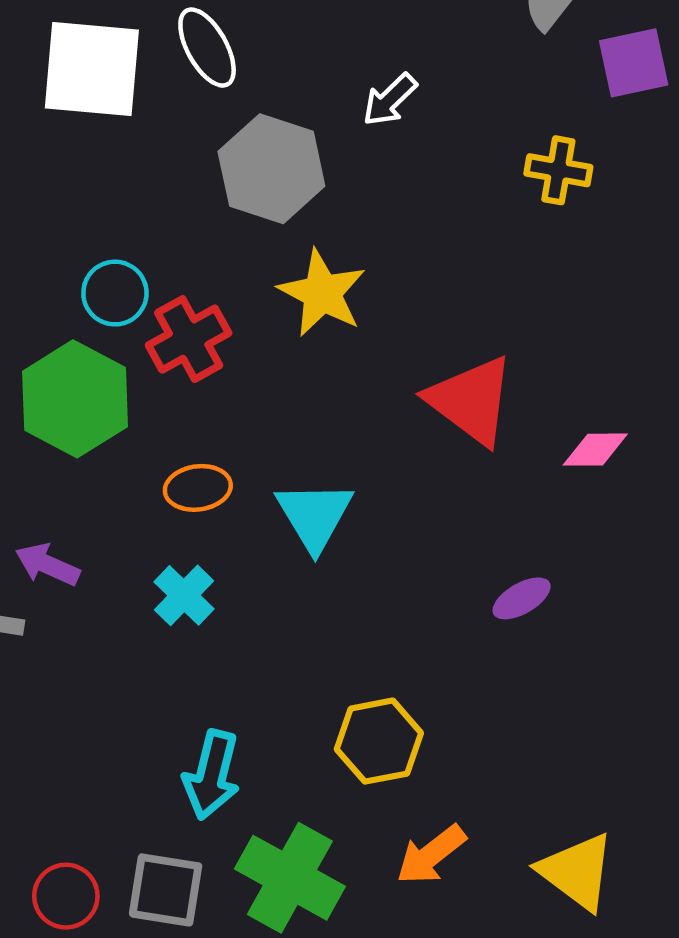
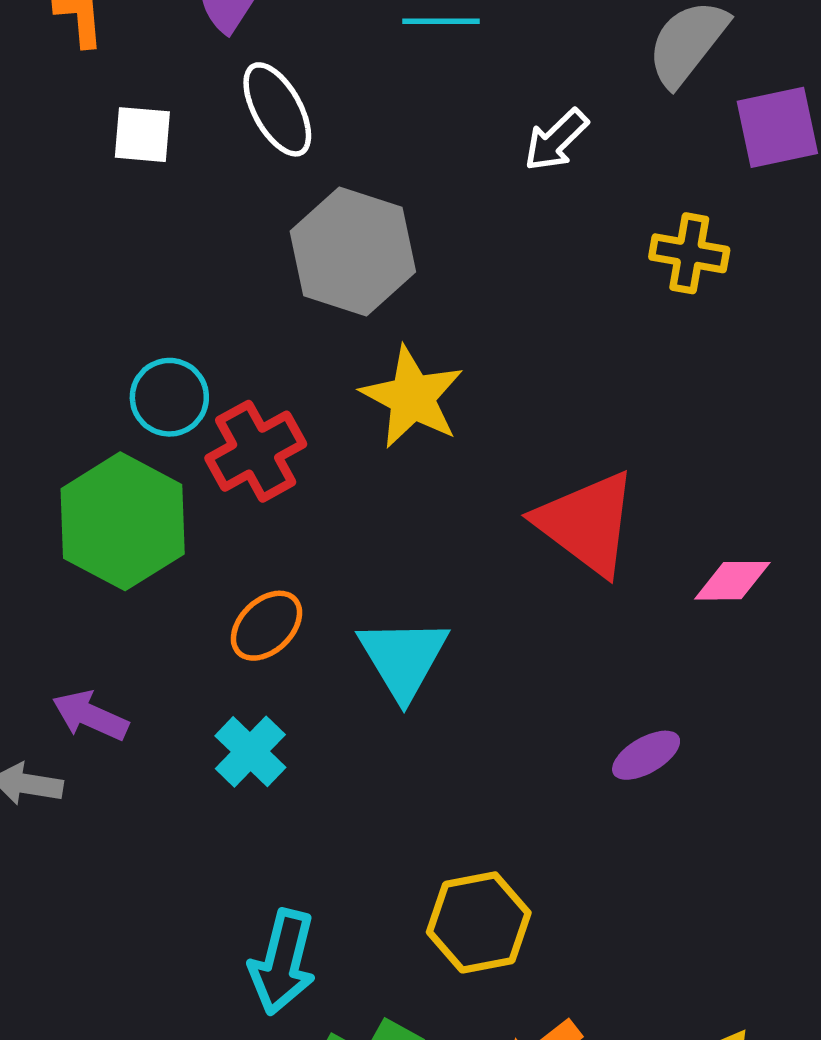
white square: (92, 69) -> (142, 135), size x0.5
white arrow: (390, 100) -> (556, 140), moved
orange ellipse: (198, 488) -> (266, 626), turned -36

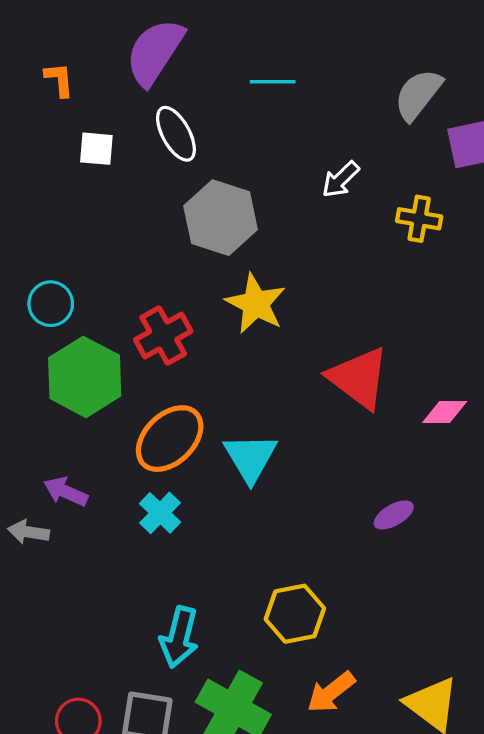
white arrow: (556, 140) -> (341, 179), moved
cyan circle: (169, 397) -> (51, 304), moved
orange ellipse: (266, 626) -> (170, 439), size x1.6

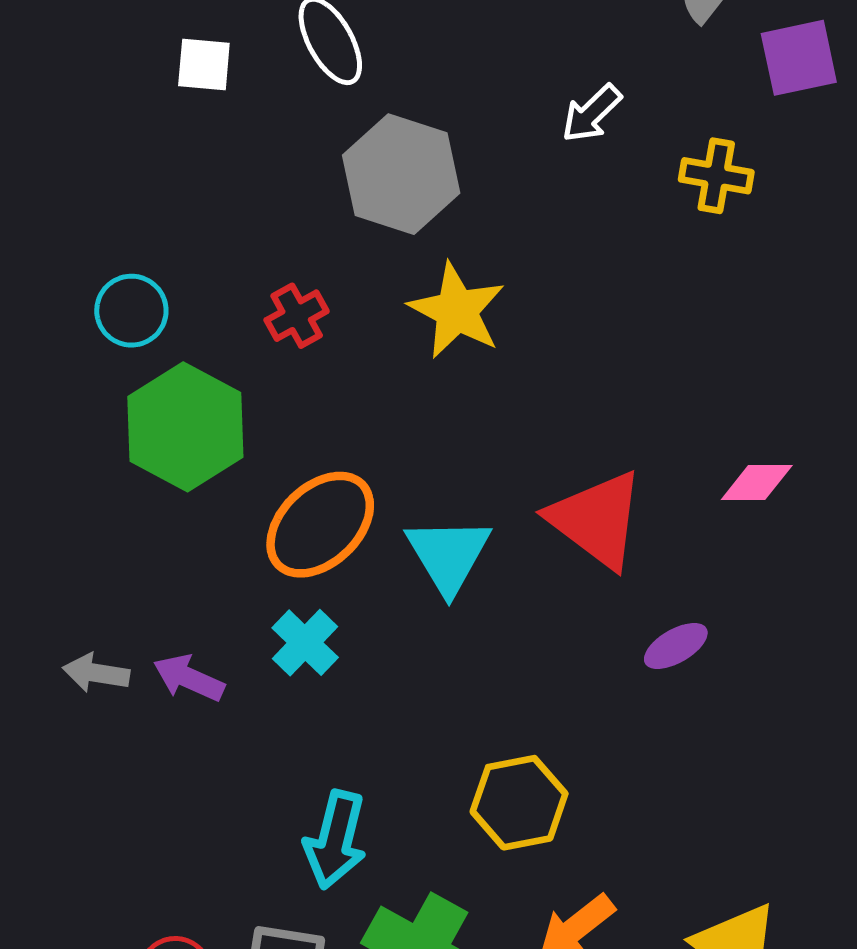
red cross: (163, 336) -> (297, 316), moved, size x0.7
red triangle: (359, 378) -> (597, 520), moved
purple arrow: (66, 492) -> (189, 678), moved

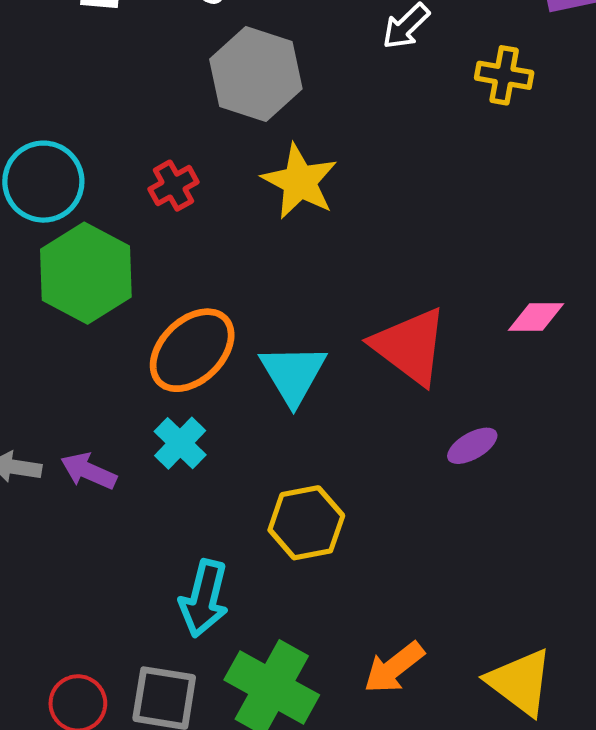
cyan circle: (131, 311) -> (43, 182), size x1.4
yellow hexagon: (519, 803) -> (306, 523), moved

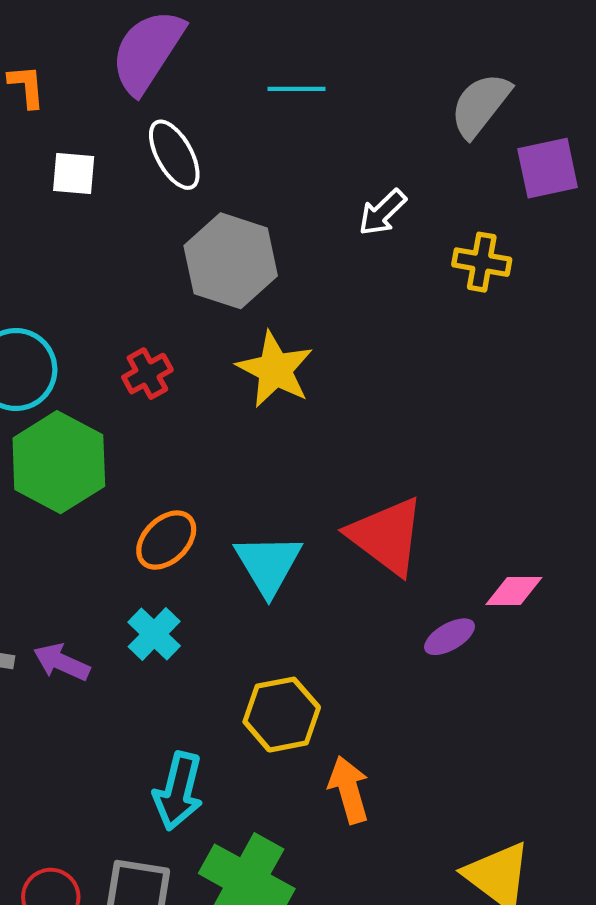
pink diamond: (536, 317) -> (514, 591), moved
orange ellipse: (192, 350) -> (166, 540), size x0.7
orange arrow: (394, 668) -> (349, 790), moved, turned 112

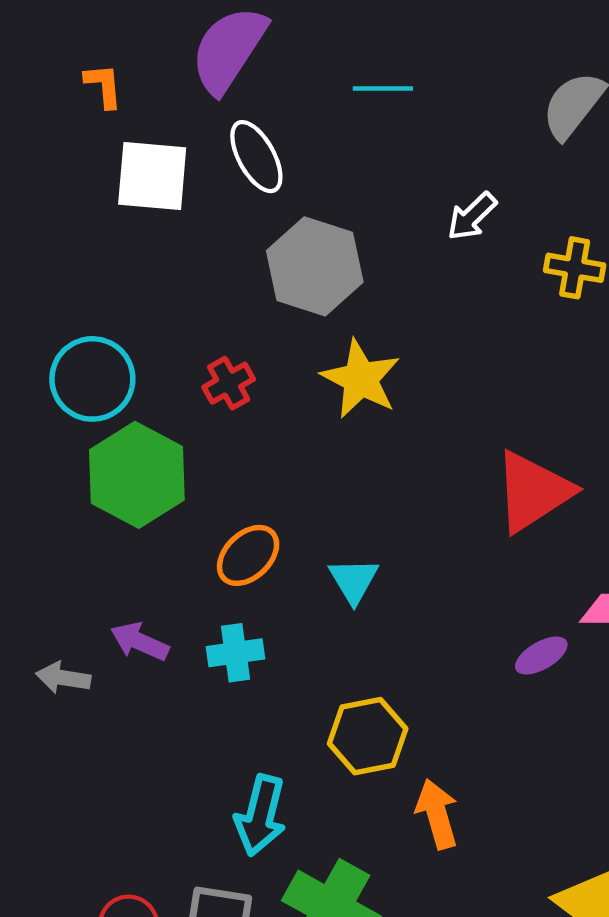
white square: (74, 173) -> (152, 176), size x1.6
red triangle: (386, 536) -> (533, 492), moved, turned 50
cyan triangle: (268, 564) -> (354, 580), size x0.7
cyan cross: (154, 634) -> (236, 653), turned 38
purple arrow: (62, 662) -> (140, 642), moved

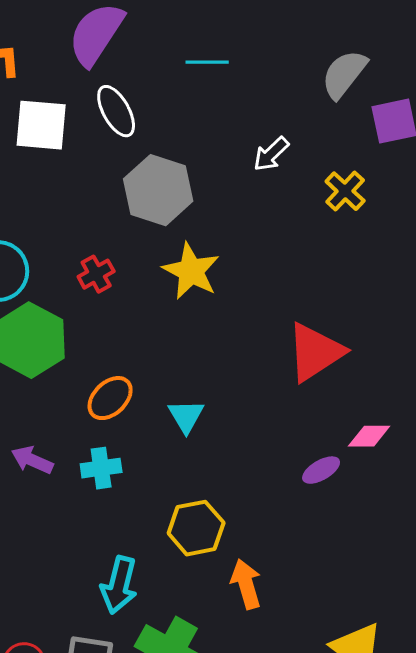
yellow cross: (575, 268) -> (345, 191), turned 33

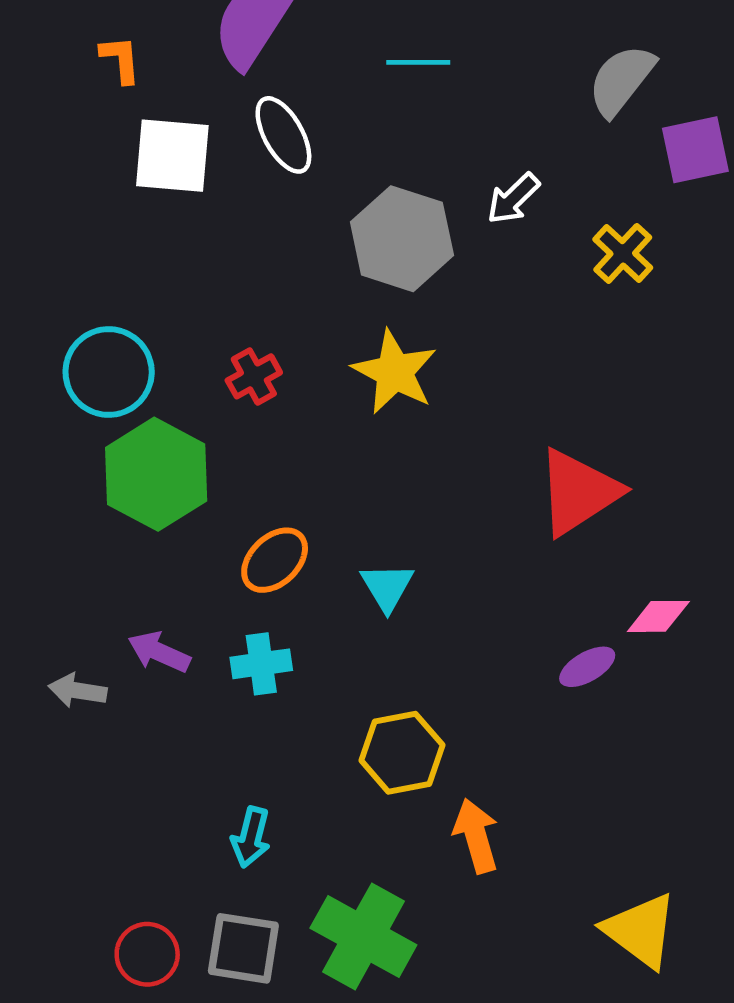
gray hexagon: (158, 190) -> (402, 239), moved
cyan arrow: (119, 585) -> (251, 837), moved, size x0.7

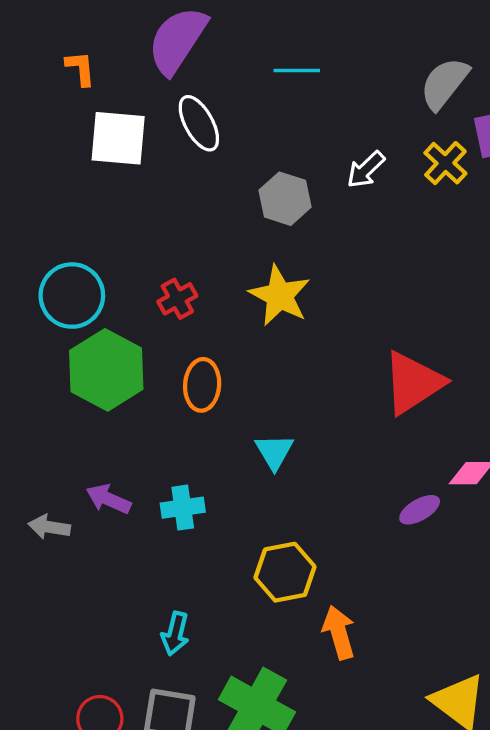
gray hexagon: (402, 239) -> (285, 199), size x0.7
yellow cross: (623, 253) -> (445, 163), moved
orange ellipse: (275, 560) -> (202, 385), moved, turned -42

